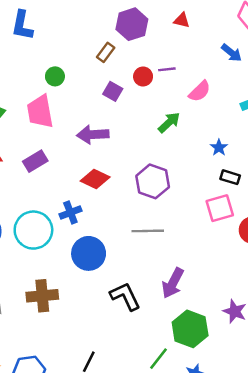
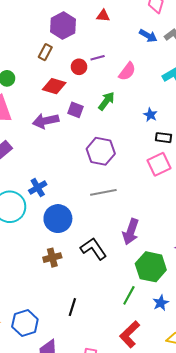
purple square: (113, 91) -> (75, 110), moved
red diamond: (95, 179) -> (54, 86), moved
brown cross: (42, 296) -> (52, 258), moved, size x0.7

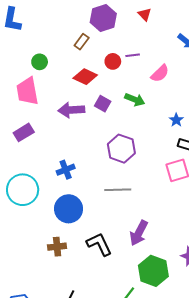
red triangle: (103, 16) -> (145, 14), turned 32
green arrow: (106, 101) -> (135, 100), turned 66
blue cross: (38, 188) -> (66, 170), moved

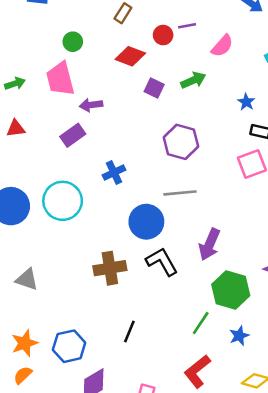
green arrow: (135, 100) -> (193, 80), turned -42
purple arrow: (71, 110) -> (91, 105), moved, size x0.7
purple rectangle: (24, 132) -> (73, 135), moved
blue circle: (69, 209) -> (146, 222), moved
brown cross: (57, 247) -> (110, 268), size x1.4

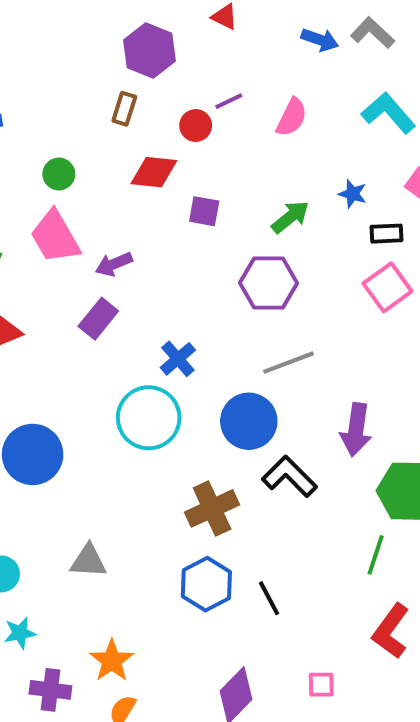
green arrow: (193, 80) -> (290, 217), moved
cyan circle: (63, 201) -> (149, 418), moved
black line: (129, 332) -> (269, 598), turned -35
blue hexagon: (69, 346) -> (206, 584), moved

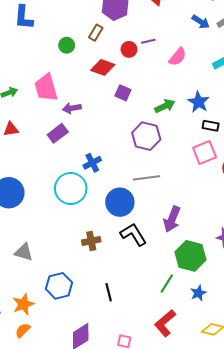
green circle: (59, 174) -> (67, 45), moved
blue star: (353, 194) -> (199, 102), size x1.5
brown cross: (212, 508) -> (91, 241), size x0.7
blue hexagon: (206, 584) -> (59, 286), moved

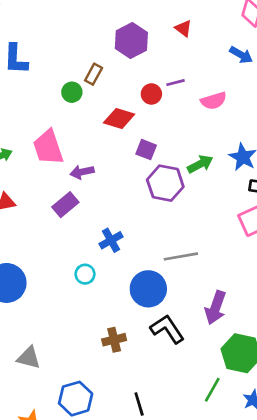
brown rectangle: (96, 33) -> (94, 74), moved
pink semicircle: (178, 57) -> (214, 101), turned 36
purple hexagon: (146, 136) -> (165, 183), moved
cyan circle: (71, 188) -> (85, 274), size x0.5

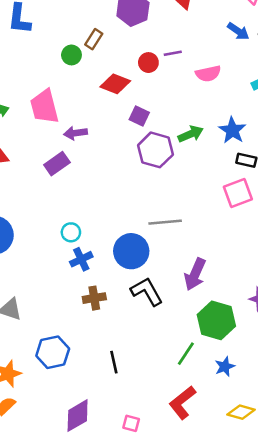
blue cross: (111, 240) -> (81, 259), moved

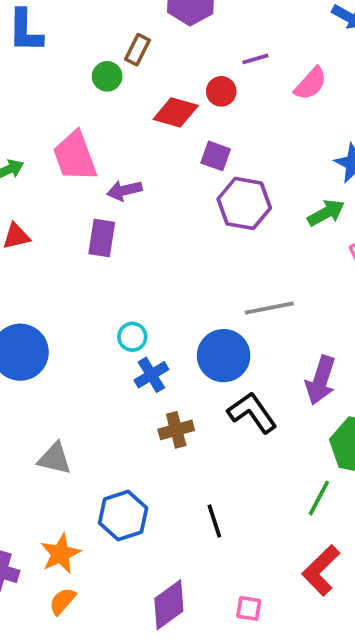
red circle: (148, 63) -> (221, 91), moved
pink semicircle: (208, 74) -> (311, 84), turned -30
green arrow: (191, 134) -> (326, 213), moved
purple rectangle: (57, 164) -> (102, 238), turned -40

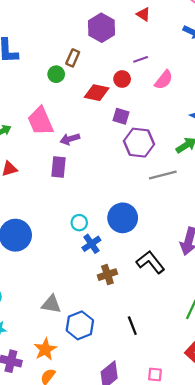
pink semicircle: (311, 84) -> (164, 80), moved
gray line: (269, 308) -> (163, 175), moved
blue circle: (224, 356) -> (123, 218), moved
gray triangle: (55, 459) -> (51, 304), moved

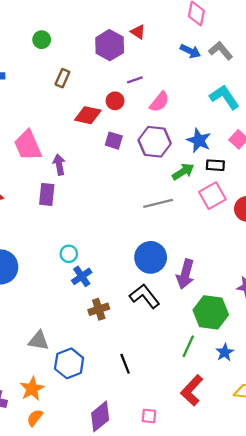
purple hexagon: (102, 28) -> (110, 45), moved
green circle: (56, 74) -> (42, 40), moved
purple arrow: (70, 139) -> (59, 165), turned 96
purple hexagon: (139, 143) -> (155, 142), moved
blue circle: (123, 218) -> (151, 257), moved

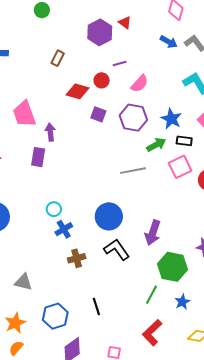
green circle: (42, 40) -> (42, 10), moved
blue circle: (151, 257) -> (109, 216), moved
blue hexagon: (69, 363) -> (55, 316), moved

